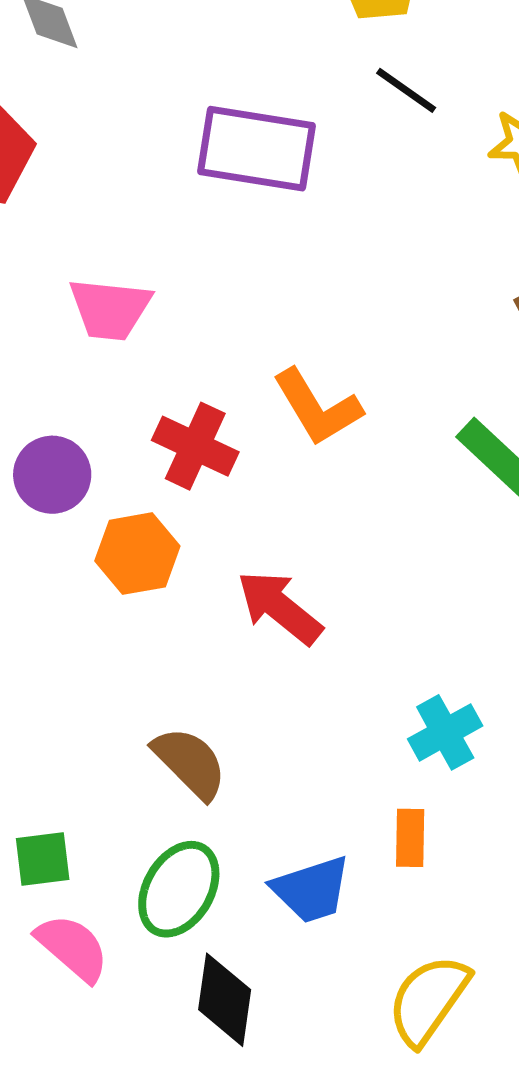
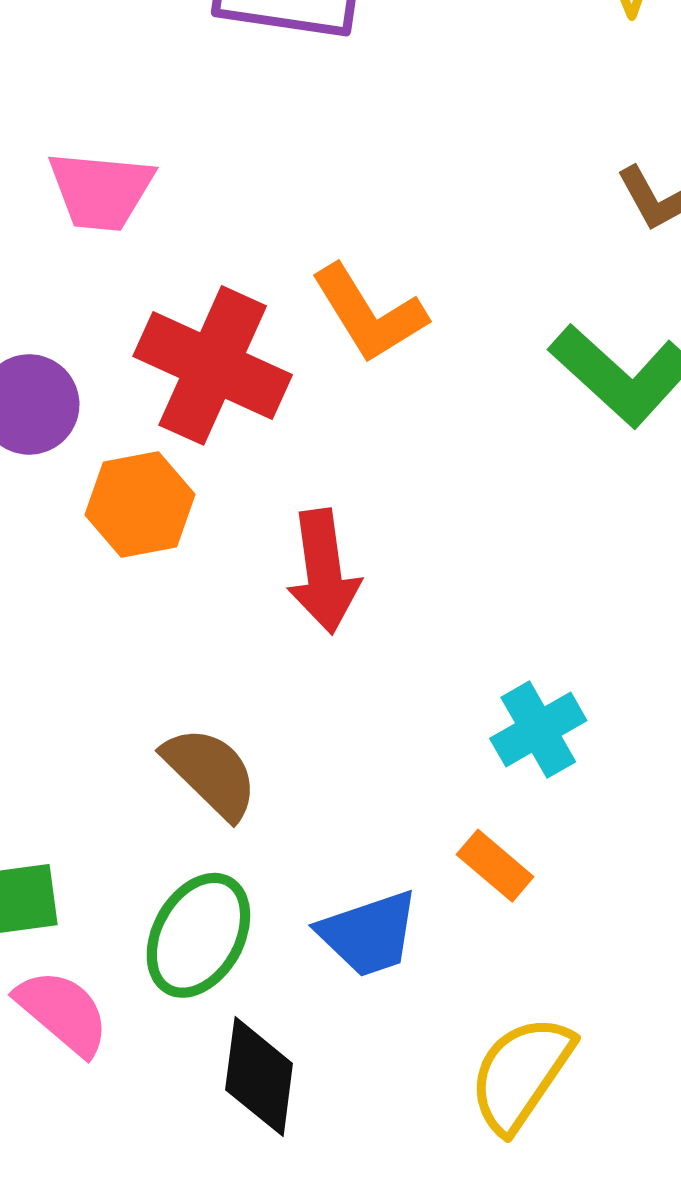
red cross: (195, 446) -> (213, 365), size x1.4
red arrow: (280, 607) -> (324, 571), turned -136
orange rectangle: (410, 838) -> (495, 866), turned -50

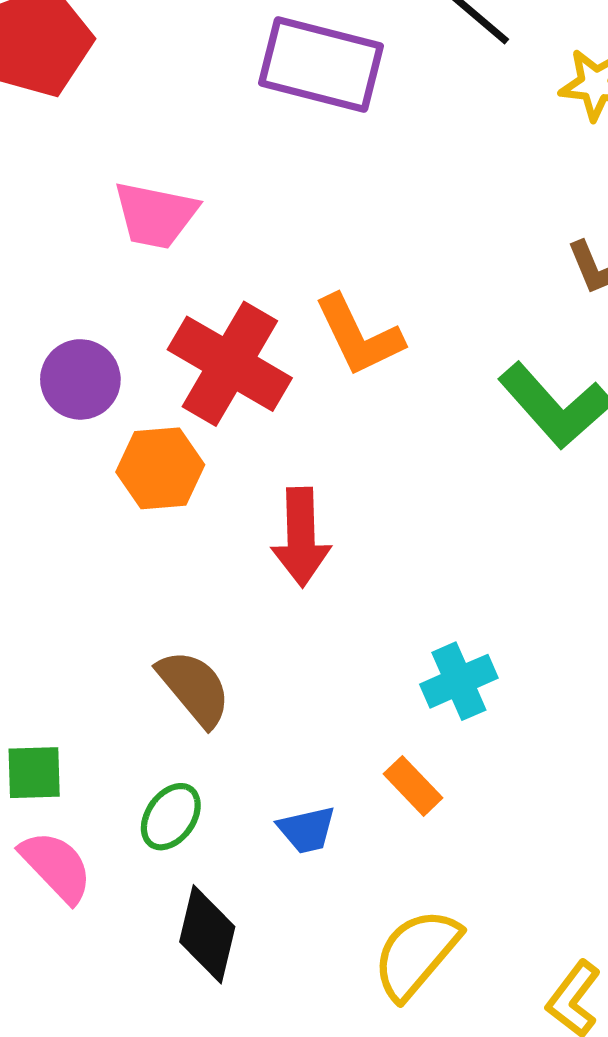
blue trapezoid: (369, 934) -> (307, 830), size x0.7
green ellipse: (198, 935) -> (171, 817), size x0.7

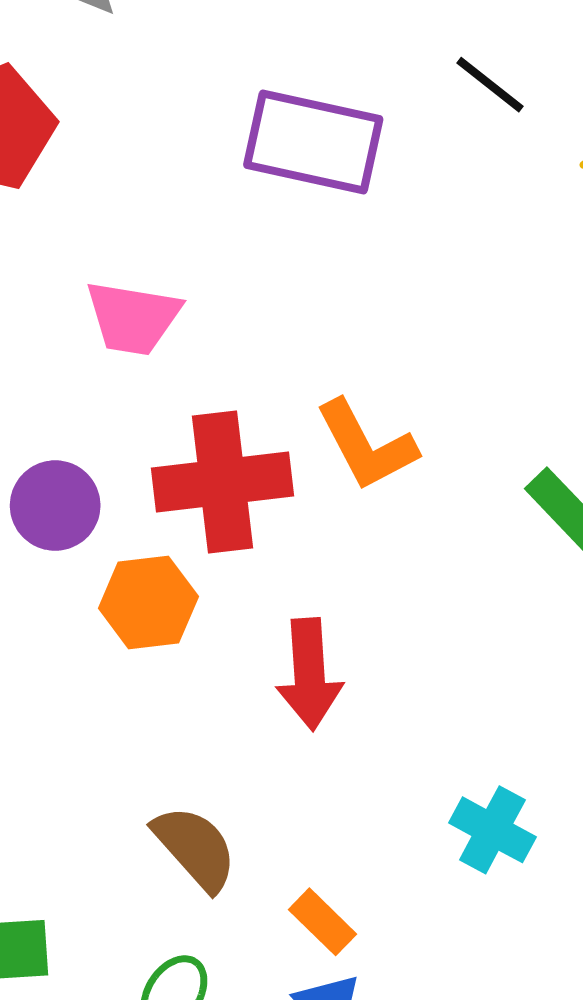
red cross: (230, 364) -> (223, 482), turned -35
cyan cross: (459, 681) -> (492, 830), turned -36
orange rectangle: (413, 786) -> (322, 922), moved

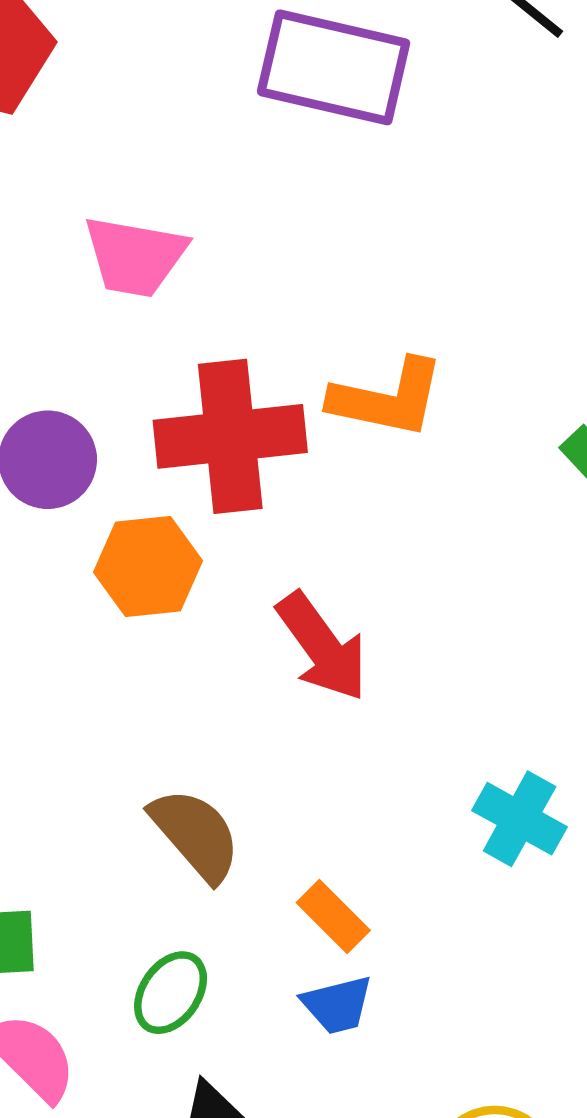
orange L-shape: (366, 445) -> (387, 398), turned -51
red arrow: (309, 674) -> (322, 647), turned -33

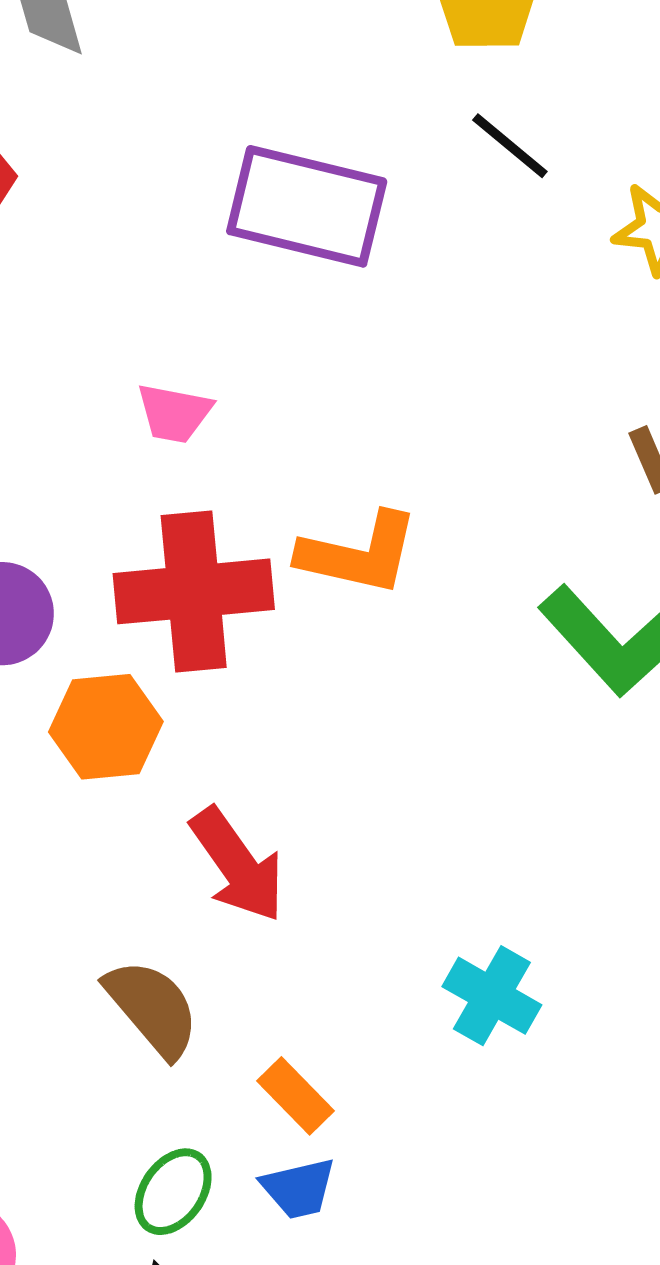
pink trapezoid: (135, 256) -> (174, 413), moved, size x0.7
red arrow: (322, 647) -> (237, 865), moved
green ellipse: (171, 993) -> (173, 1192), moved

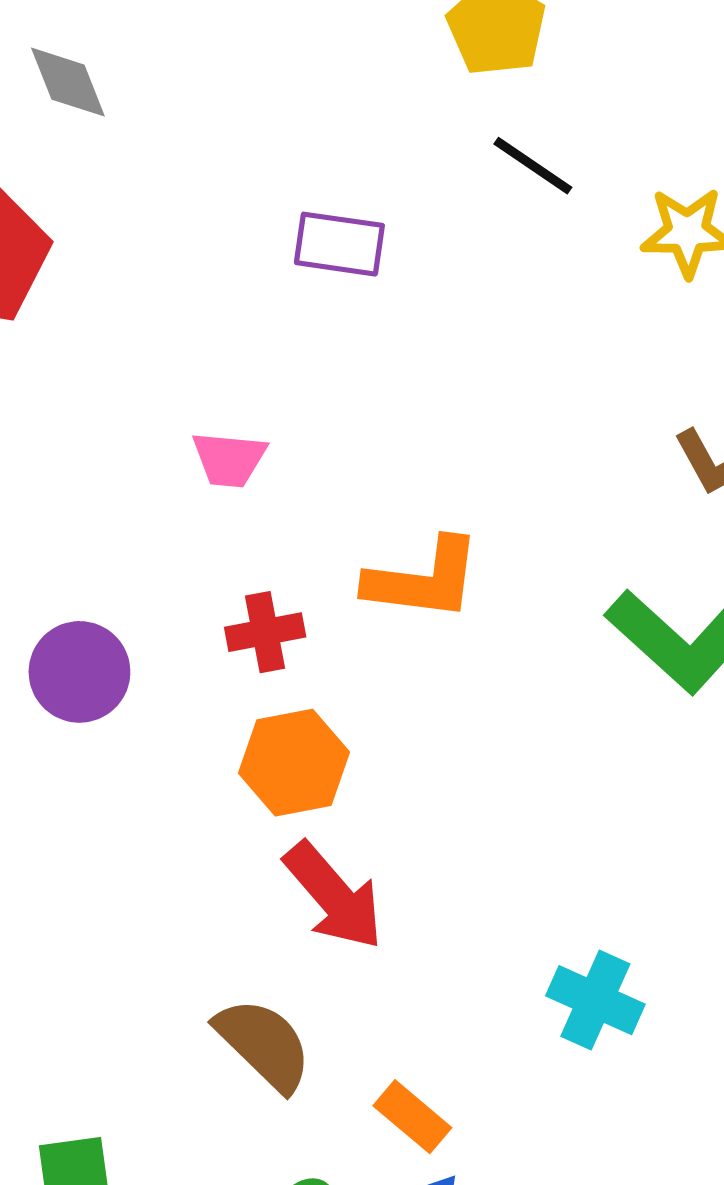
purple rectangle: (307, 206) -> (339, 244), size x0.6
red cross: (194, 591) -> (265, 632), size x0.5
orange hexagon: (106, 727) -> (294, 763), moved

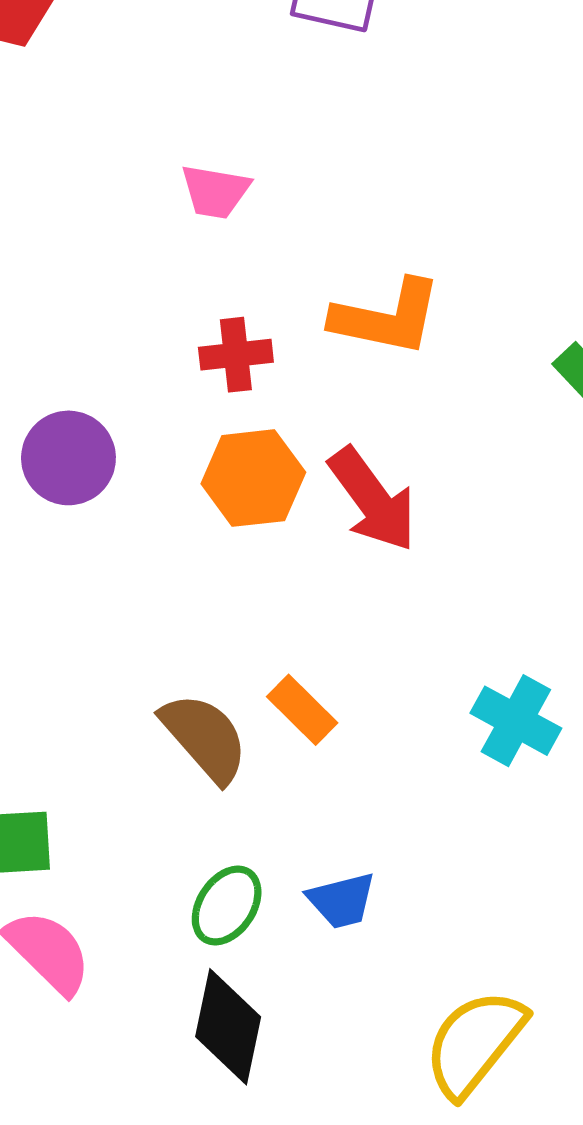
purple circle: (79, 672) -> (68, 458), moved
red arrow: (334, 896) -> (373, 500), moved
orange rectangle: (412, 1117) -> (302, 710), moved

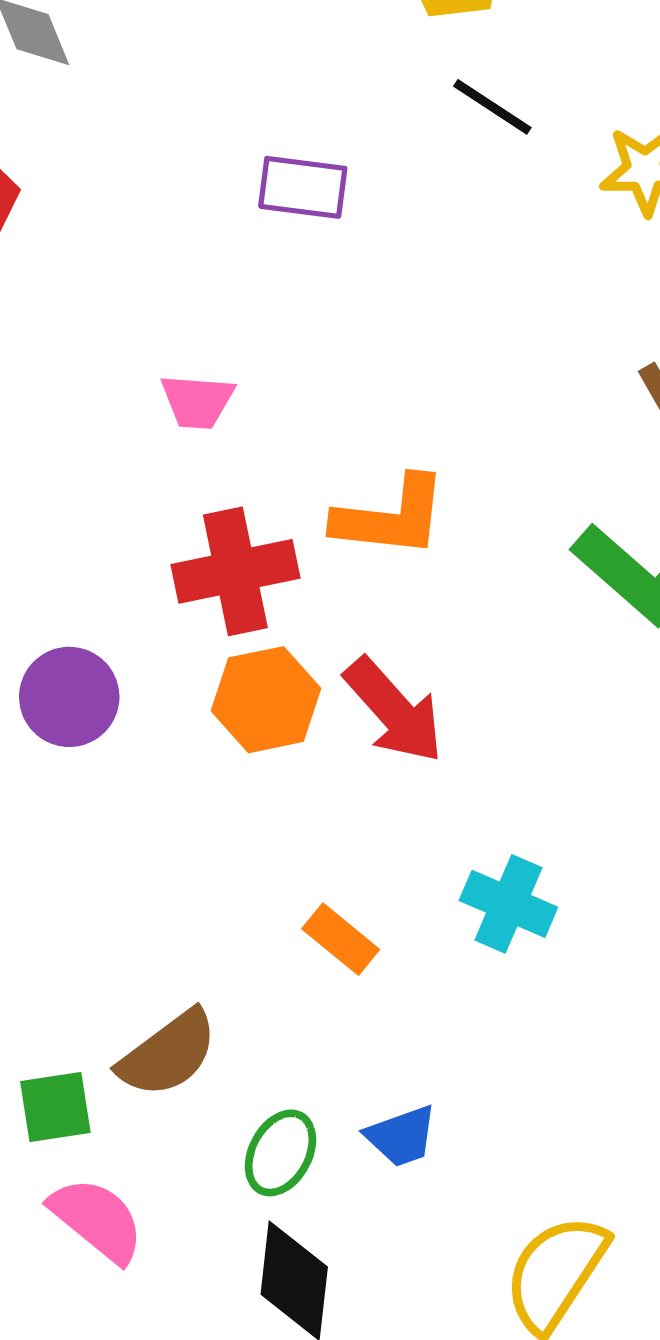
red cross: (236, 355) -> (235, 571), size x1.6
cyan cross: (516, 721) -> (508, 904), moved
brown semicircle: (205, 737) -> (168, 1054), moved, turned 100

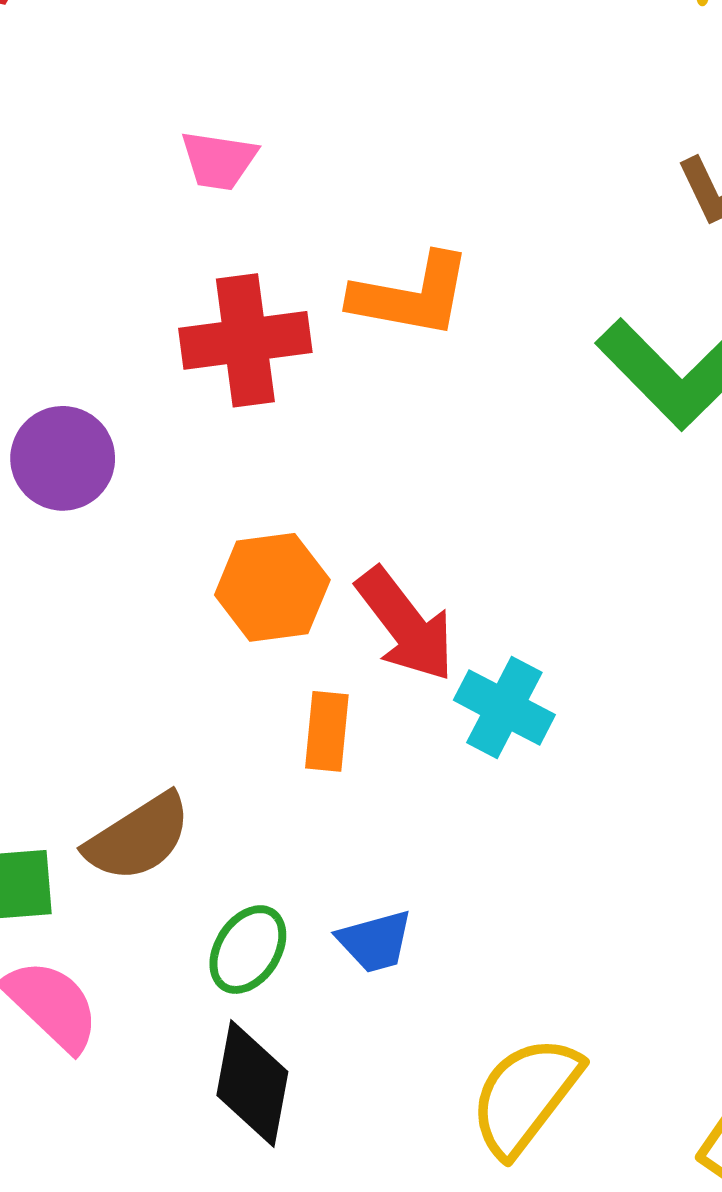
orange hexagon: (266, 700) -> (272, 587), moved
red arrow: (394, 710) -> (405, 625), moved
orange rectangle: (341, 939) -> (327, 731), turned 52

